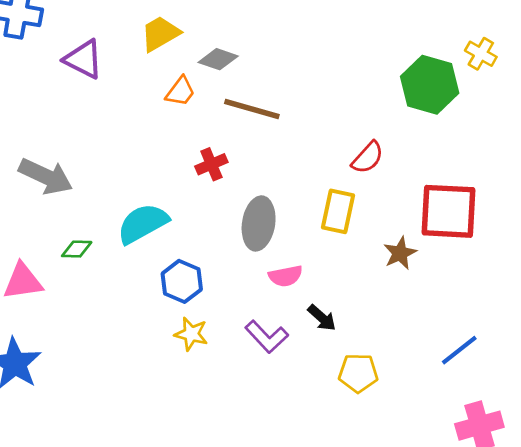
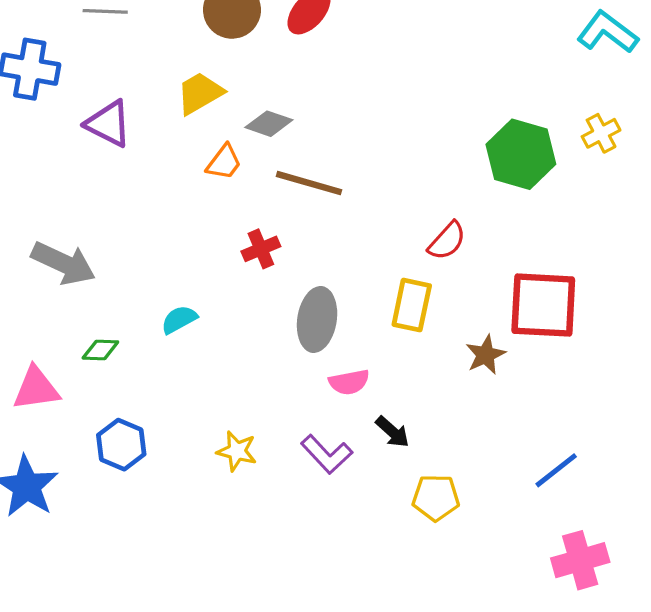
yellow cross: (481, 54) -> (601, 133), moved, turned 32
cyan semicircle: (143, 223) -> (179, 319), size x0.6
blue hexagon: (182, 281) -> (121, 445), moved

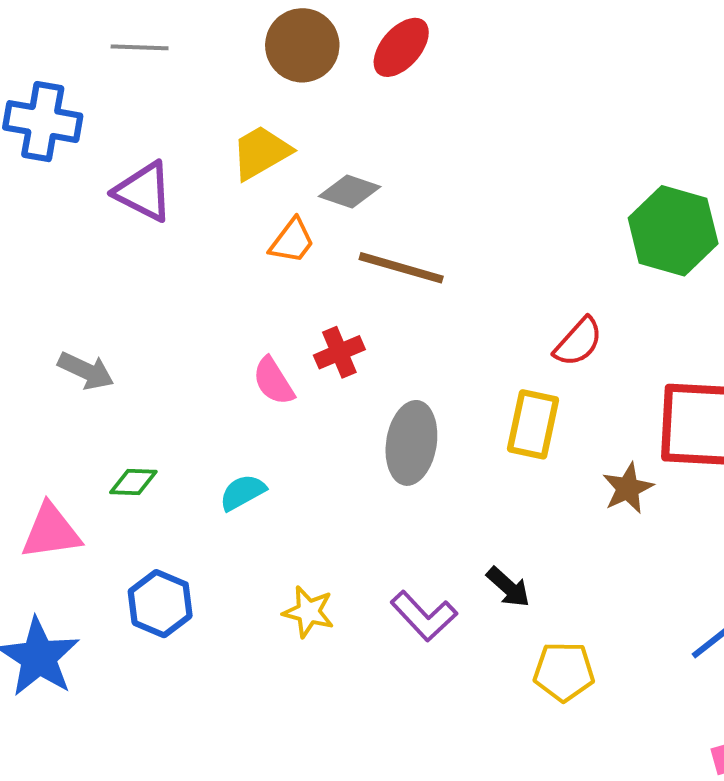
gray arrow: (63, 263) -> (86, 371), size x0.7
cyan semicircle: (179, 319) -> (243, 492), moved
pink semicircle: (349, 382) -> (273, 381), moved, turned 69

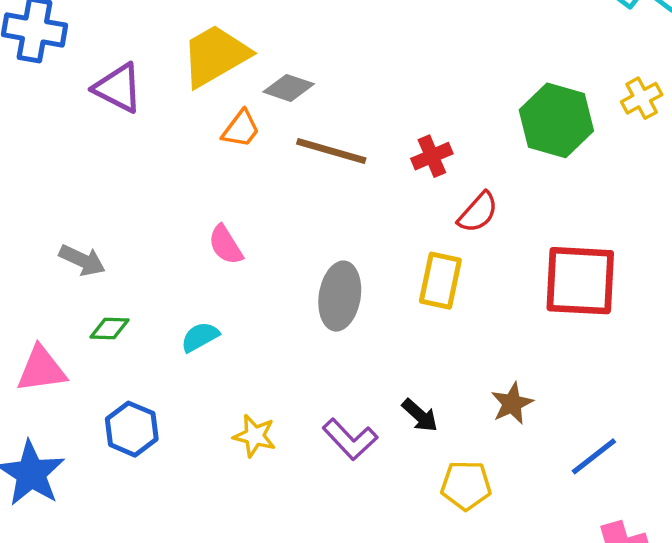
yellow trapezoid: (261, 152) -> (215, 56), size x1.4
red cross: (339, 352) -> (432, 156), moved
gray arrow: (86, 371) -> (82, 260), moved
brown star: (628, 488) -> (512, 403), moved

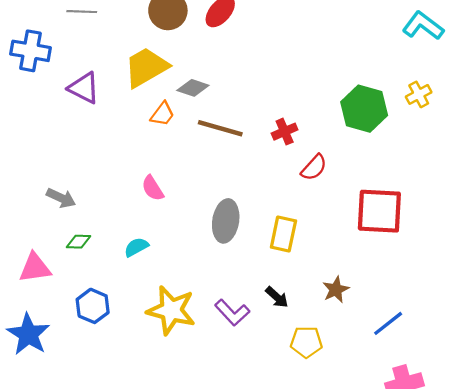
yellow rectangle: (440, 281) -> (283, 234), moved
yellow star: (254, 436) -> (171, 310), size x1.8

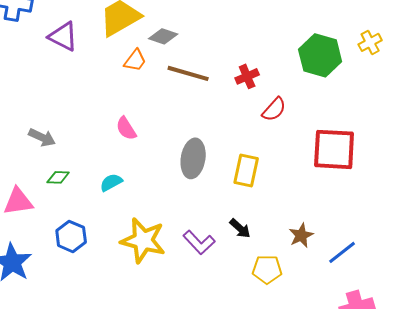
brown star: (336, 290) -> (301, 235), moved

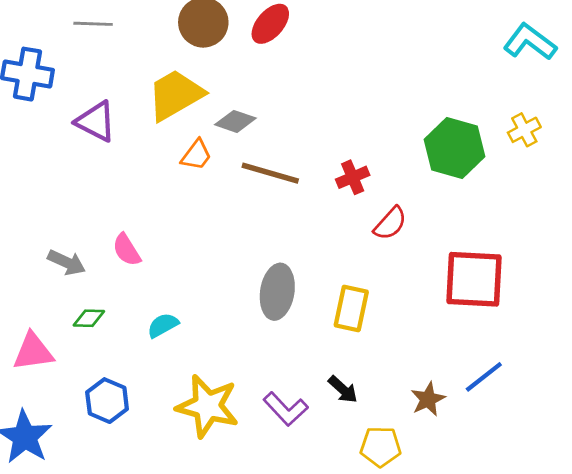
pink semicircle: (126, 128) -> (127, 250), moved
blue line: (342, 252) -> (484, 377), moved

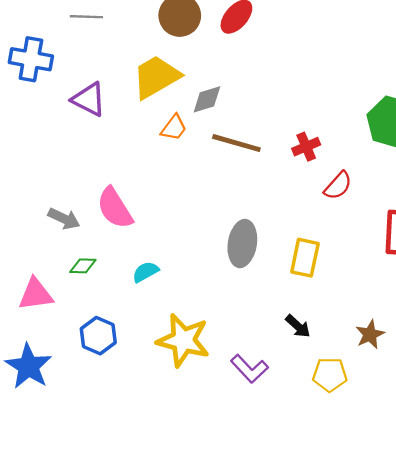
gray diamond: (235, 121) -> (207, 99), turned -36
pink semicircle: (127, 250) -> (115, 208), size x1.5
purple L-shape: (286, 409) -> (249, 369), moved

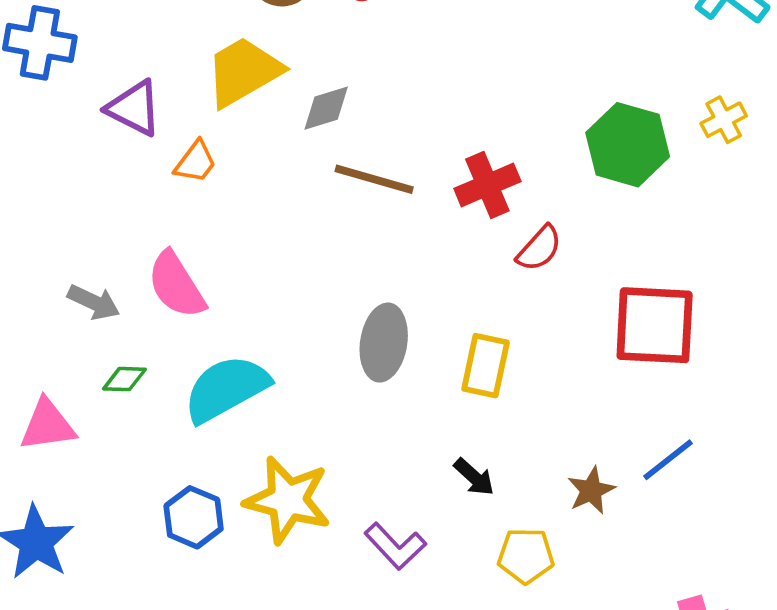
orange trapezoid: (174, 128) -> (195, 162), moved
red cross: (306, 147) -> (487, 185), size x1.4
cyan semicircle: (145, 272) -> (226, 389), size x2.0
blue hexagon: (98, 336) -> (194, 517), moved

